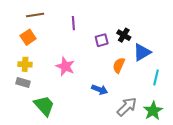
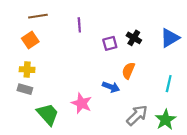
blue triangle: (142, 52) -> (170, 38), moved
pink star: (65, 66) -> (82, 103), moved
blue arrow: (100, 90) -> (111, 87), moved

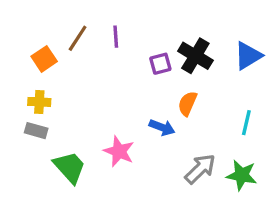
brown line: (38, 16) -> (78, 38), moved, turned -48
black cross: (134, 38) -> (195, 56), size x1.5
green star: (165, 120) -> (242, 175), turned -30

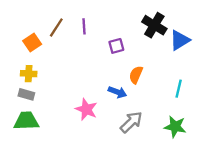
black cross: (195, 56) -> (154, 25), moved
green trapezoid: (70, 167) -> (26, 121), moved, turned -50
gray arrow: (200, 169) -> (131, 122), moved

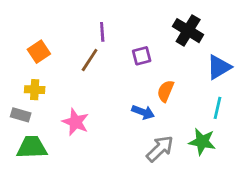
brown line: (56, 28) -> (90, 60), moved
blue triangle: (180, 40) -> (219, 67), moved
gray rectangle: (26, 94) -> (21, 115), moved
pink star: (86, 109) -> (75, 122), moved
green star: (175, 127) -> (202, 142), moved

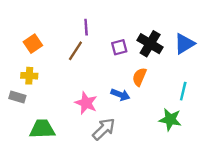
black cross: (188, 31) -> (150, 44), moved
blue triangle: (219, 67) -> (184, 44), moved
pink star: (75, 122) -> (86, 103), moved
green trapezoid: (32, 147) -> (42, 129), moved
gray arrow: (160, 149) -> (104, 129), moved

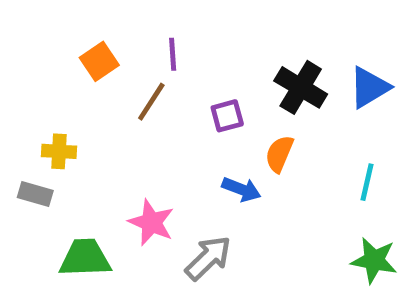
orange square: (33, 44) -> (99, 61), moved
purple square: (119, 47) -> (227, 116), moved
pink star: (86, 103) -> (151, 222), moved
green star: (170, 120) -> (374, 260), moved

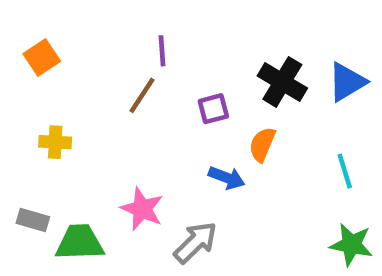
orange square: (99, 61) -> (42, 57), moved
cyan line: (367, 182) -> (345, 171), turned -30
gray rectangle: (35, 194) -> (33, 220), moved

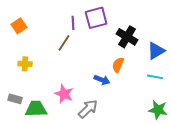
blue triangle: (347, 82) -> (156, 51), moved
purple square: (213, 109) -> (96, 18), moved, size x1.6
cyan line: (345, 171) -> (155, 77), turned -63

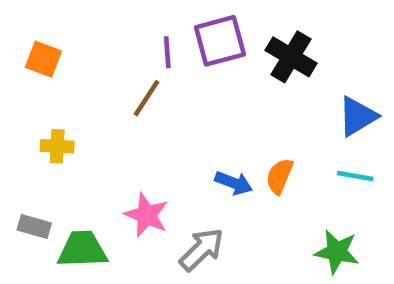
orange square: (19, 26) -> (43, 59), turned -35
black cross: (127, 37) -> (291, 57), moved
orange semicircle: (118, 65) -> (280, 176), moved
green star: (158, 110) -> (337, 252), moved

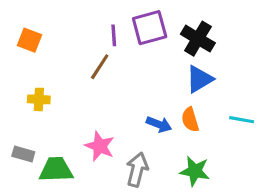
blue triangle: (357, 116) -> (200, 79), moved
orange semicircle: (280, 176) -> (190, 120), turned -40
gray arrow: (202, 249) -> (137, 170), turned -32
green star: (337, 252) -> (195, 171), moved

